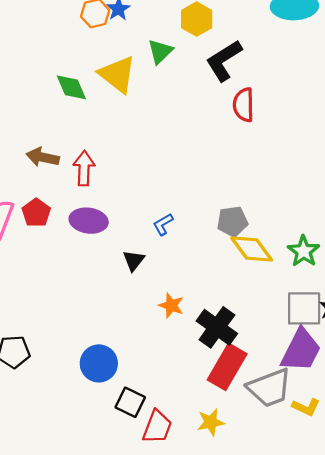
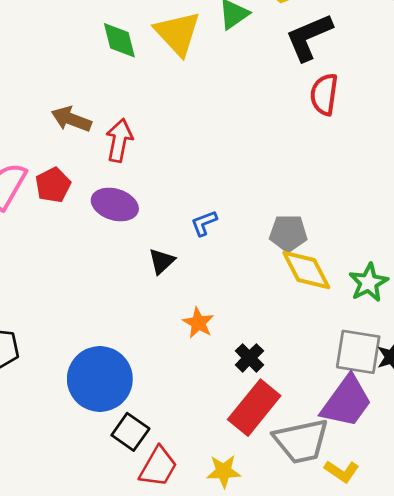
black cross: (217, 327) -> (249, 358), size x0.6
blue circle: (99, 363) -> (100, 379), size x1.4

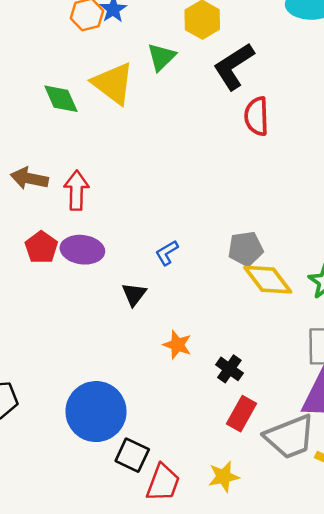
red pentagon: (53, 185) -> (41, 247), moved
red rectangle: (254, 408) -> (242, 414), size x0.7

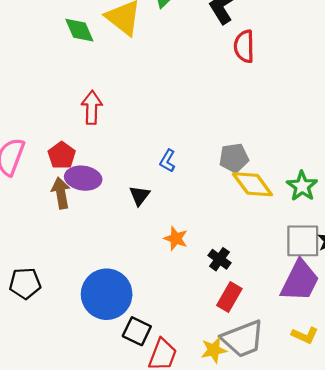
brown arrow: (29, 178) -> (61, 193), moved, turned 68
purple ellipse: (82, 250) -> (83, 178), moved
blue L-shape: (167, 253) -> (168, 161), turned -30
gray trapezoid: (290, 437) -> (243, 339), moved

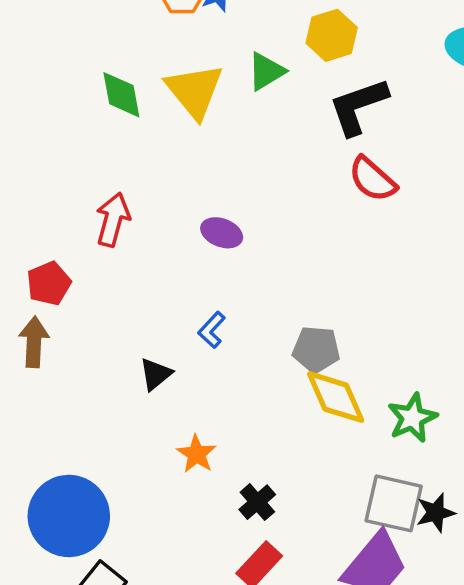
red semicircle: (244, 46) -> (372, 179), turned -60
purple ellipse: (83, 178) -> (222, 233), moved, size x0.7

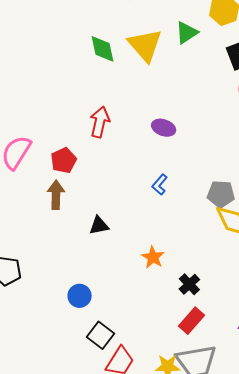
black triangle: (156, 374) -> (99, 225), moved, turned 30
blue circle: (69, 516) -> (80, 296), size x0.5

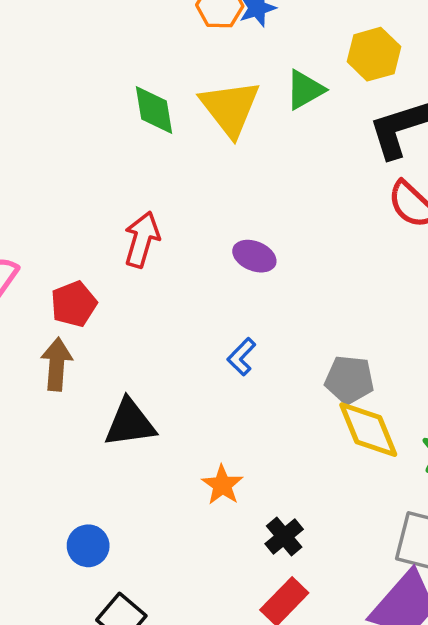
black triangle: (99, 225) -> (130, 423), size x1.5

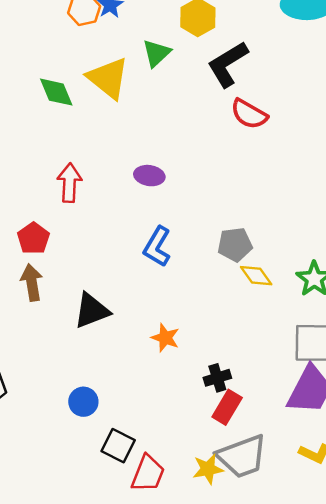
blue L-shape: (242, 357) -> (157, 247), size x1.5
yellow diamond: (368, 430) -> (256, 276), size x0.7
black cross: (284, 537) -> (217, 378), moved, turned 36

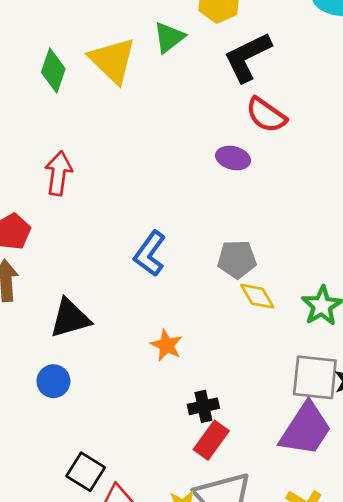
green diamond: (56, 92) -> (53, 71), turned 36
purple ellipse: (149, 176) -> (233, 158), moved
orange star: (165, 338) -> (167, 345), moved
blue circle: (83, 402) -> (53, 381), moved

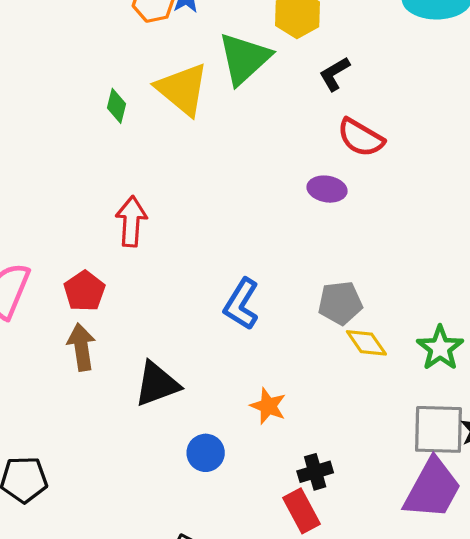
green triangle: (169, 37) -> (244, 58), size x1.5
black L-shape: (247, 57) -> (335, 74), size x0.6
green diamond: (53, 71) -> (116, 106), size x0.7
blue circle: (53, 381) -> (206, 453), moved
red rectangle: (211, 440) -> (302, 511), moved, turned -60

